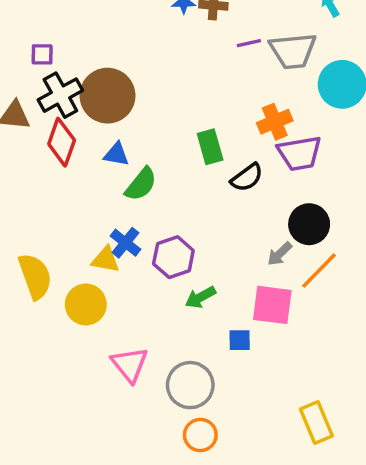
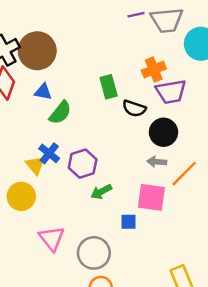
black semicircle: (247, 178) -> (134, 108), turned 55
black circle: (309, 224) -> (163, 132), moved
gray arrow: (280, 254) -> (157, 162), turned 48
yellow triangle: (106, 260) -> (35, 165), turned 40

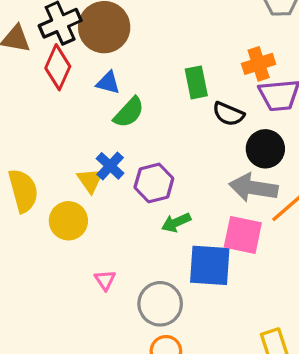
gray arrow: (157, 162) -> (253, 188), size x1.8
blue square: (129, 222) -> (210, 265), size x2.0
pink triangle: (52, 238) -> (105, 280), size x0.6

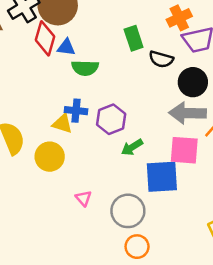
red diamond: (58, 67) -> (45, 38), moved
green semicircle: (129, 112) -> (85, 68), turned 56
blue cross: (110, 166) -> (76, 111), turned -30
yellow triangle: (90, 180) -> (62, 124), turned -30

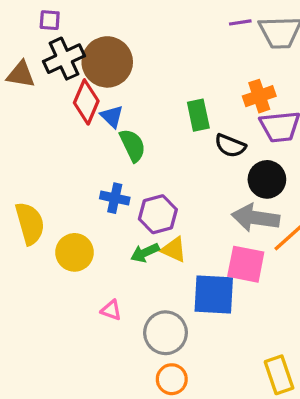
blue triangle: (66, 47) -> (112, 116), turned 30
green semicircle: (85, 68) -> (133, 145), turned -124
yellow triangle: (62, 124) -> (174, 250), moved
green arrow: (132, 147) -> (145, 253), moved
pink triangle: (83, 198) -> (111, 310), turned -36

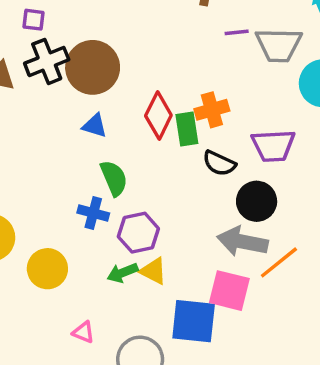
orange cross: (259, 96) -> (212, 110), moved
red diamond: (86, 102) -> (158, 115), moved
blue triangle: (112, 116) -> (95, 126), turned -30
green semicircle: (133, 145) -> (114, 178), moved

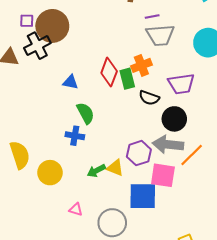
gray trapezoid: (279, 45) -> (160, 35), moved
brown circle: (93, 67) -> (52, 26), moved
purple hexagon: (138, 233) -> (139, 153), moved

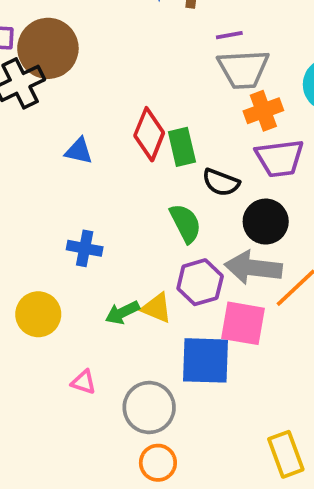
orange cross: (141, 65) -> (263, 111), moved
green semicircle: (85, 113) -> (185, 223), moved

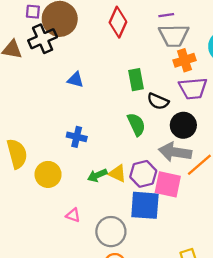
red diamond: (149, 134) -> (118, 22), moved
purple hexagon: (200, 282) -> (143, 174), moved

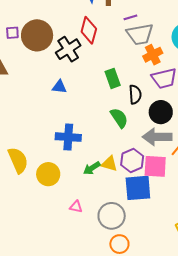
black cross: (43, 39) -> (68, 49), moved
black semicircle: (158, 101) -> (135, 94), turned -108
blue cross: (77, 137) -> (68, 137), size x1.4

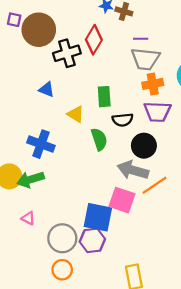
black semicircle: (135, 94) -> (123, 120), turned 72
purple hexagon: (132, 161) -> (92, 240), moved
yellow triangle: (109, 164) -> (76, 114), moved
green arrow: (92, 168) -> (31, 179), moved, size x1.4

